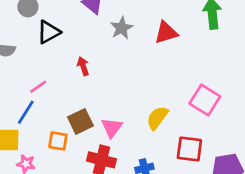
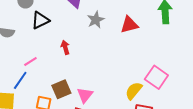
yellow semicircle: (157, 118) -> (134, 91), moved

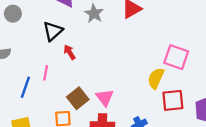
black triangle: (40, 20) -> (53, 31), moved
pink line: (30, 61) -> (46, 73), moved, turned -32
blue line: (20, 80) -> (25, 87), moved

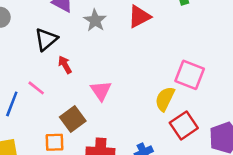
pink line: (46, 73) -> (36, 88), turned -64
pink triangle: (105, 97) -> (101, 91), moved
red square: (173, 100) -> (184, 125), turned -30

